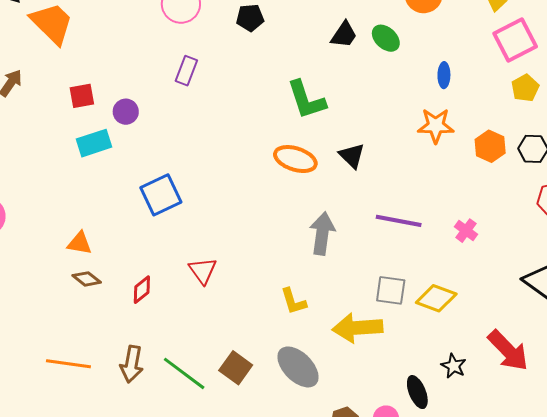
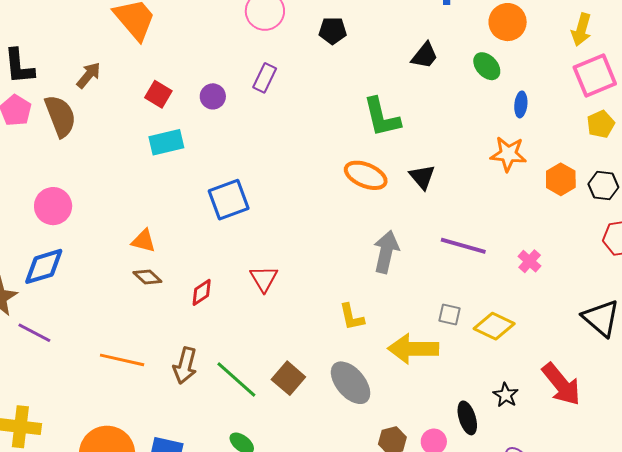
green ellipse: (386, 38) -> (487, 66), moved
red square: (82, 96) -> (158, 94), turned 36
purple circle: (126, 112) -> (213, 96), moved
gray square: (391, 290) -> (449, 314), size x0.7

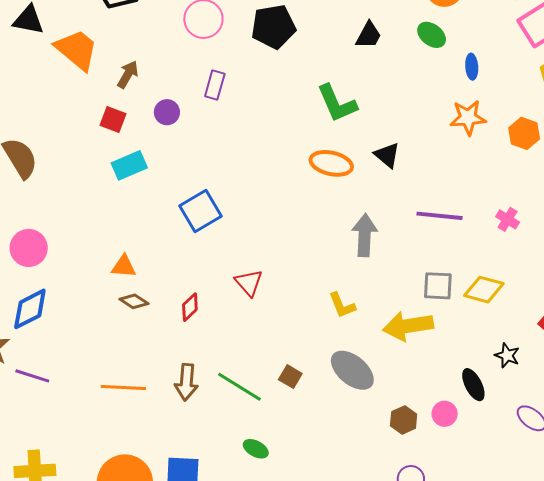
black pentagon: (333, 31) -> (274, 27), size x1.6
brown arrow: (89, 75) -> (128, 74), moved
gray square: (449, 314) -> (438, 286), size x1.4
brown square: (288, 378) -> (290, 377), size x0.7

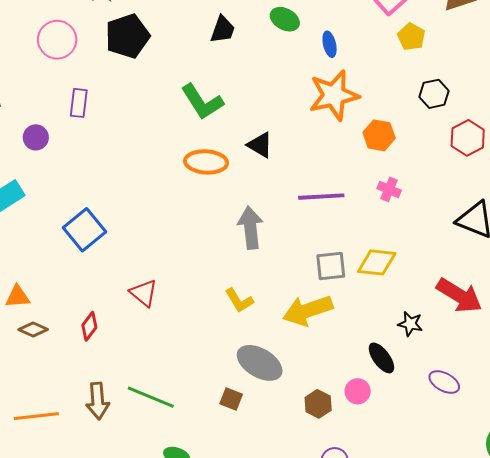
orange star: (468, 118) -> (334, 95), size x1.4
orange hexagon: (524, 133) -> (379, 135), moved
brown square: (290, 377) -> (231, 399), moved

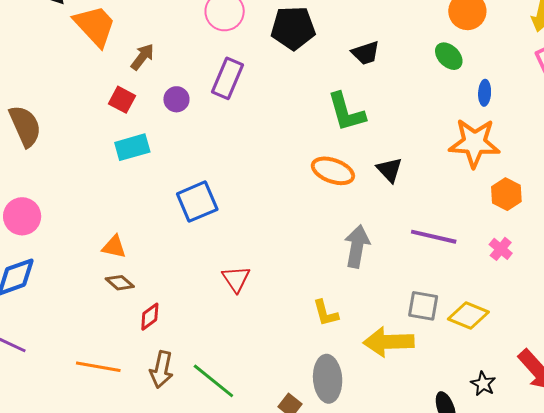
black trapezoid: (223, 29) -> (366, 53), moved, turned 36
purple rectangle: (79, 103) -> (227, 78), size x1.4
red diamond: (89, 326) -> (150, 317), moved
gray ellipse: (260, 363) -> (328, 379), turned 39

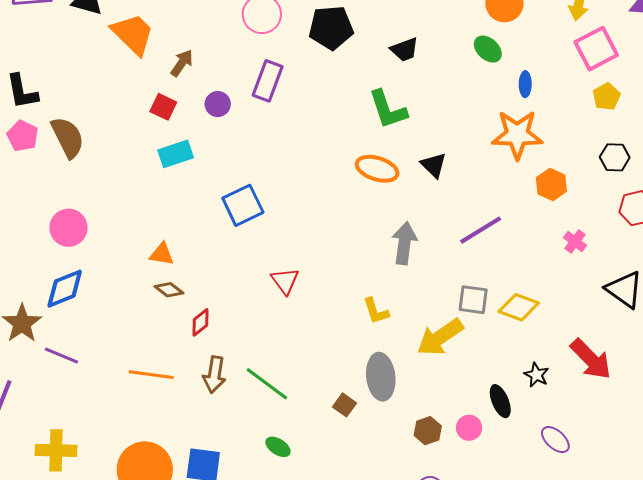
purple line: (434, 237) -> (481, 230), turned -42
pink cross: (501, 249) -> (575, 241), moved
yellow arrow: (389, 342) -> (440, 337), turned -30

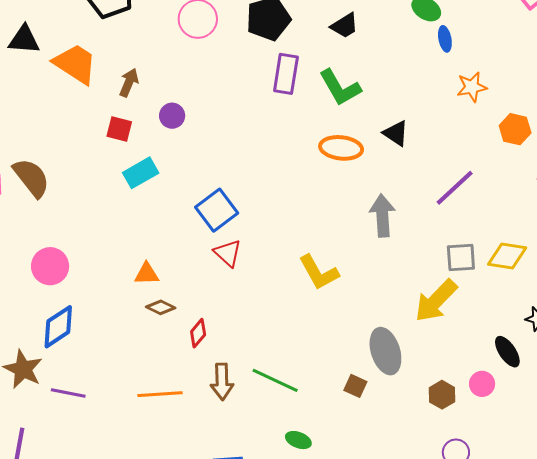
purple rectangle: (268, 81) -> (286, 74), moved
blue ellipse: (525, 84) -> (445, 39), moved
orange star: (517, 135) -> (472, 87), size x0.6
red triangle: (285, 281) -> (228, 253), moved
yellow L-shape: (376, 311) -> (319, 272), moved, size x1.4

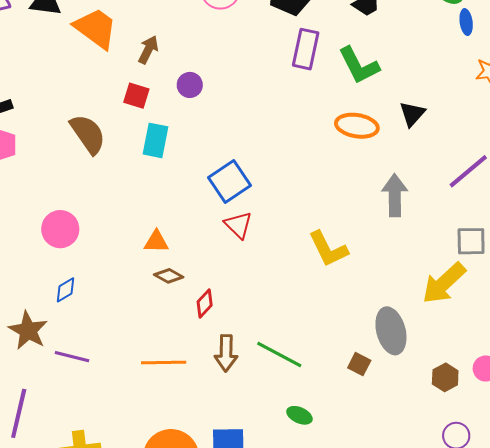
black triangle: (396, 133) -> (412, 114), turned 36
cyan rectangle: (141, 173) -> (155, 140), turned -52
brown semicircle: (31, 178) -> (88, 134), moved
blue diamond: (58, 327) -> (65, 290), size x0.6

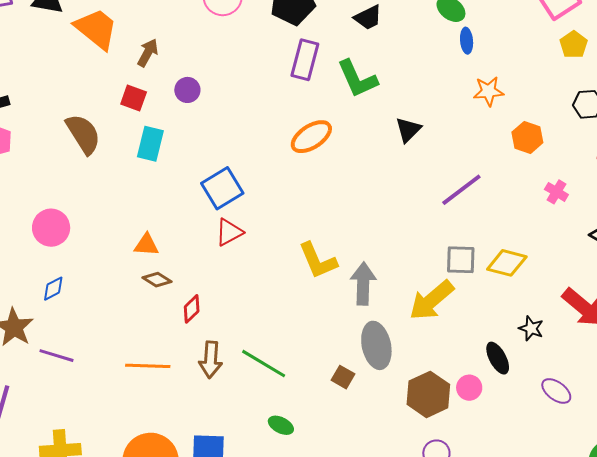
orange ellipse: (357, 126) -> (311, 137), moved, turned -45
gray arrow: (395, 195) -> (363, 284), moved
red triangle: (238, 225) -> (229, 232), turned 44
brown hexagon: (445, 377) -> (428, 394), size x1.6

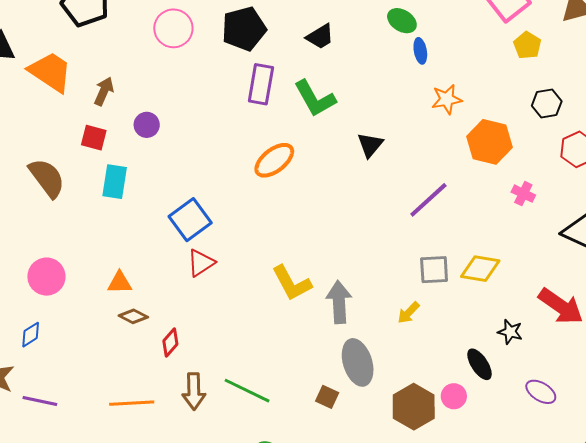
orange hexagon: (527, 137) -> (490, 142), size x1.4
pink circle: (51, 228) -> (46, 277), moved
yellow arrow: (432, 300) -> (409, 313), size x0.5

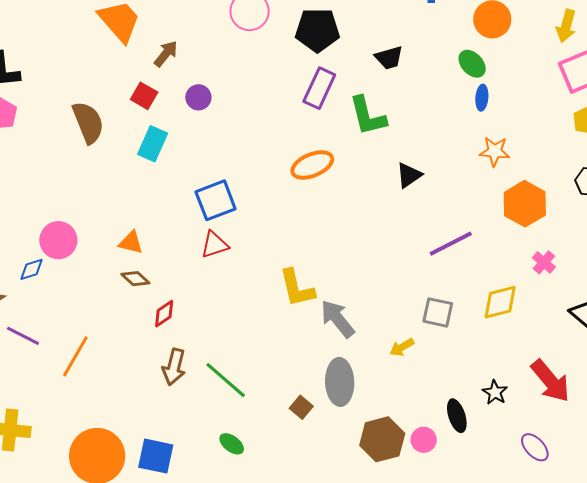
yellow diamond: (480, 269) -> (500, 302), moved, turned -39
pink circle: (46, 277) -> (58, 240), moved
gray arrow: (339, 302) -> (338, 319), turned -51
purple ellipse: (541, 392) -> (535, 447), moved
orange line: (132, 403) -> (75, 356), moved, turned -72

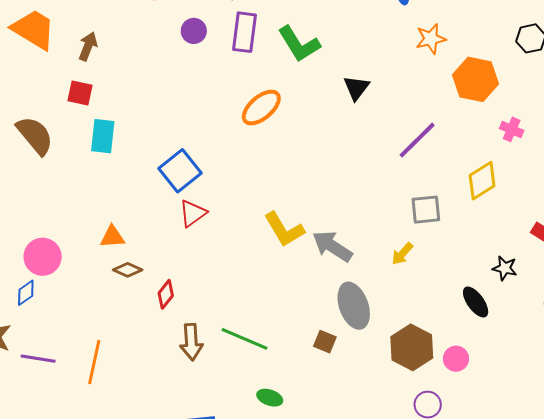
purple circle: (198, 97) -> (194, 31), moved
pink circle: (424, 440) -> (456, 359), moved

